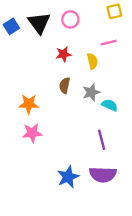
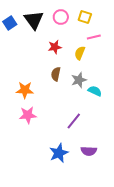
yellow square: (114, 11) -> (85, 17), moved, turned 32
yellow semicircle: (92, 61) -> (80, 53), turned -144
purple line: (102, 140) -> (74, 121), moved, turned 54
purple semicircle: (103, 175) -> (89, 151), size x0.7

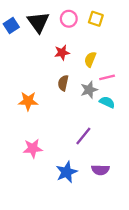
pink line: (94, 37) -> (107, 77), moved
pink star: (28, 115) -> (33, 148), moved

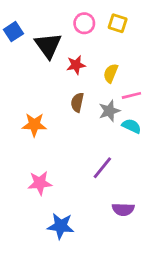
black triangle: (38, 22) -> (48, 45), moved
blue star: (67, 172) -> (61, 226), moved, turned 30

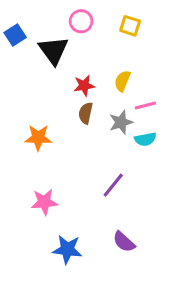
pink circle: (84, 23) -> (81, 21), moved
red star: (76, 65) -> (84, 86), moved
cyan semicircle: (131, 126) -> (145, 139), turned 144
purple semicircle: (123, 209) -> (124, 242), moved, turned 40

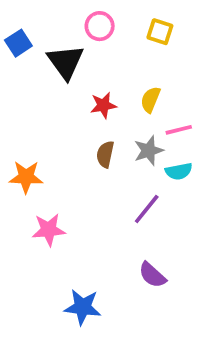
brown semicircle: (86, 113) -> (105, 154), moved
orange star: (38, 138) -> (26, 177), moved
purple line: (113, 185) -> (147, 209), moved
pink star: (44, 202) -> (49, 230), moved
purple semicircle: (124, 242) -> (152, 275), moved

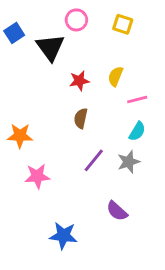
gray star: (149, 151) -> (129, 162), moved
cyan semicircle: (179, 171) -> (137, 131), turned -48
purple line: (147, 209) -> (94, 160), moved

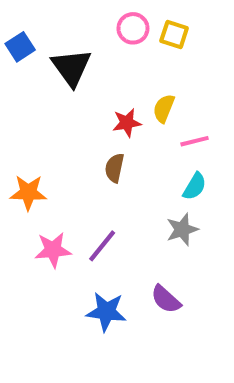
pink circle: (76, 20) -> (133, 28), moved
red star: (79, 81) -> (127, 123), moved
purple line: (94, 160) -> (102, 246), moved
blue star: (63, 236) -> (106, 312), moved

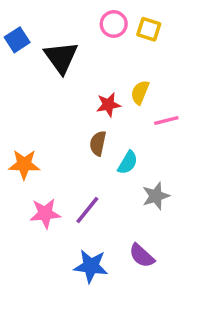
cyan semicircle: (195, 186) -> (128, 163), moved

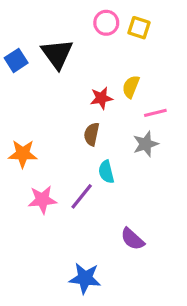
blue square: (17, 40) -> (16, 60), moved
cyan semicircle: (128, 163) -> (106, 172), moved, turned 135
gray star: (156, 196) -> (146, 144), moved
blue star: (91, 266) -> (85, 278), moved

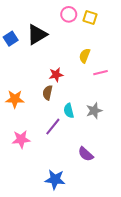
black triangle: (57, 54) -> (37, 34), turned 35
red star: (101, 98) -> (56, 75), moved
brown semicircle: (92, 134) -> (48, 93), moved
gray star: (146, 144) -> (94, 111), moved
pink star: (42, 200) -> (21, 139), moved

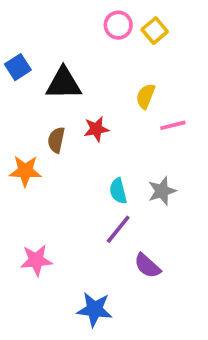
yellow square: (90, 18) -> (155, 31), turned 32
black triangle: (37, 34) -> (64, 83), moved, turned 30
brown semicircle: (48, 93) -> (56, 140), moved
purple line: (53, 127) -> (118, 229), moved
pink star: (21, 139) -> (36, 260), moved

